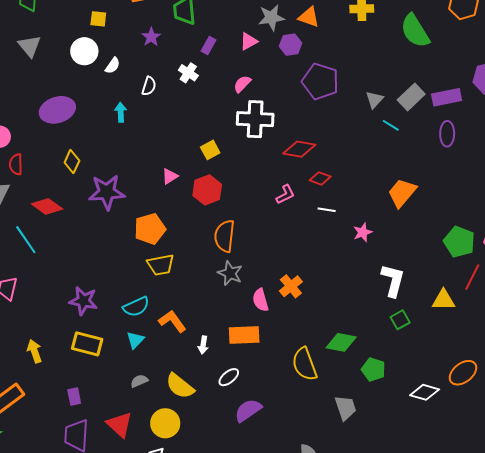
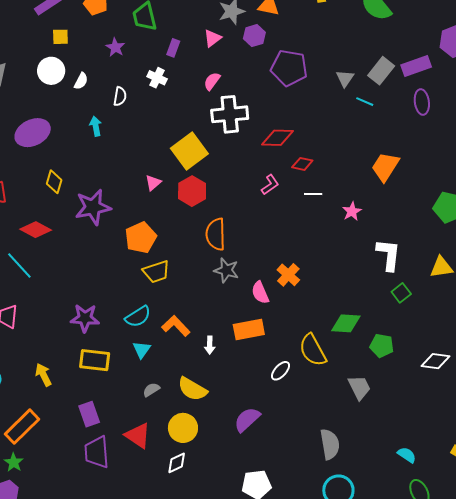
yellow square: (210, 150) -> (189, 151), size x1.8
white ellipse: (229, 377) -> (280, 371), moved
purple rectangle: (74, 397) -> (89, 414), size x1.4
purple semicircle: (248, 410) -> (247, 420), moved

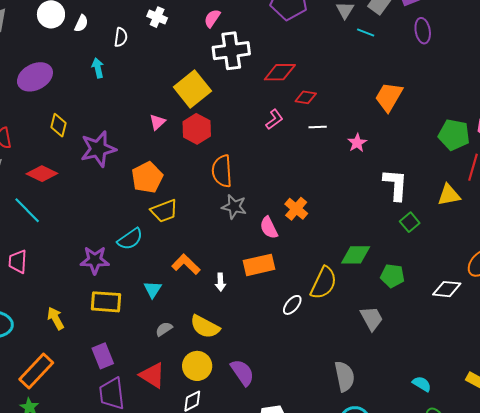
cyan semicircle: (138, 317) -> (130, 239), moved
yellow semicircle: (313, 350) -> (324, 283), turned -124
purple semicircle: (247, 420) -> (242, 373), moved, turned 100

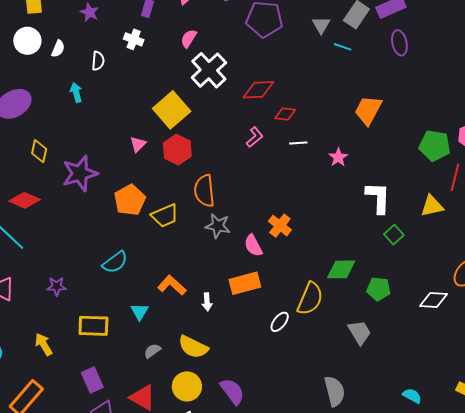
white cross: (231, 51) -> (209, 70), turned -33
yellow trapezoid: (164, 211) -> (165, 216), moved
purple star: (95, 260) -> (57, 286), moved, size x0.7

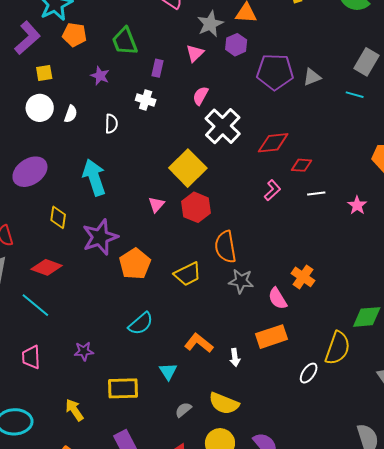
gray triangle: (321, 25) -> (312, 77), moved, turned 42
cyan arrow: (76, 92) -> (94, 177), moved, size x1.8
orange pentagon: (130, 200) -> (135, 264), moved

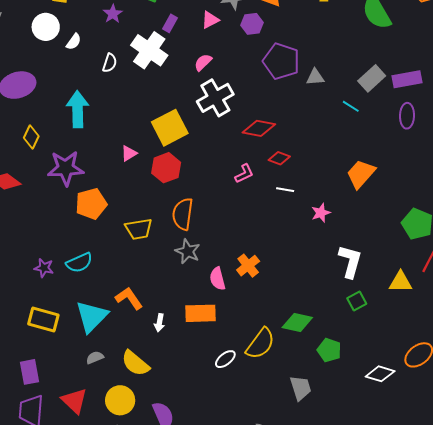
white cross: (146, 100) -> (149, 50), size x1.8
purple star: (84, 351) -> (44, 268), moved
cyan triangle: (168, 371) -> (92, 316), size x1.8

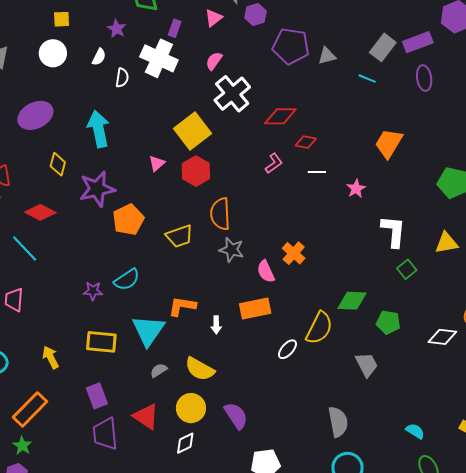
white semicircle: (74, 42) -> (99, 57), moved
orange L-shape: (129, 298) -> (182, 306), turned -36

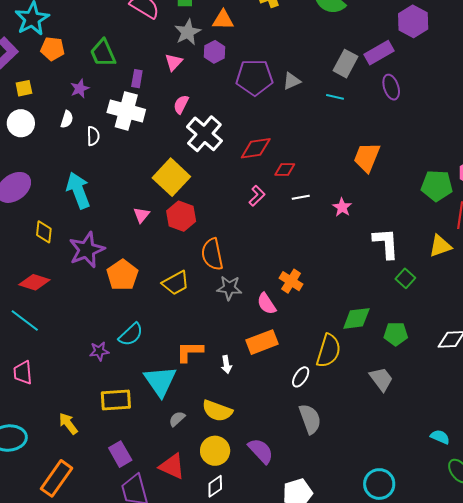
purple star: (117, 29) -> (80, 89), turned 30
gray semicircle: (338, 422) -> (310, 419), moved

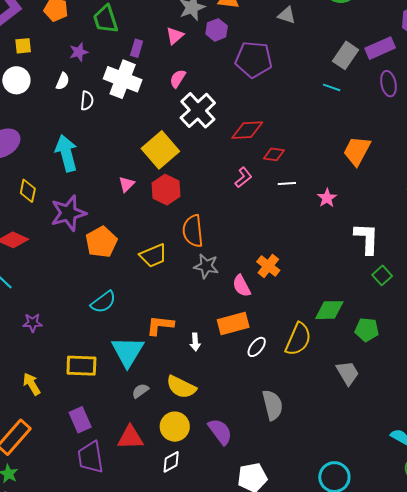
gray triangle: (292, 81) -> (287, 15), moved, turned 36
purple star: (99, 351) -> (33, 323), moved
white ellipse: (301, 377) -> (257, 347), moved
red triangle: (172, 466) -> (130, 438), turned -32

